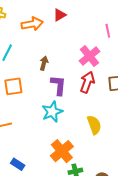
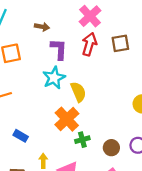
brown arrow: (44, 63) -> (42, 27), turned 88
yellow semicircle: (94, 125) -> (78, 92), moved

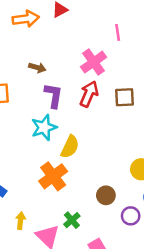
yellow semicircle: (78, 92) -> (70, 147), turned 42
green cross: (82, 140) -> (72, 220), moved, turned -32
brown circle: (111, 148) -> (106, 195), moved

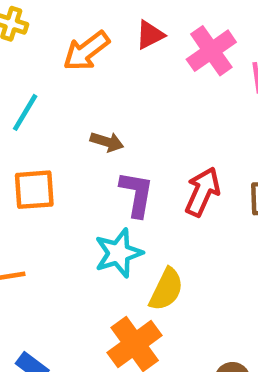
orange arrow: (26, 19) -> (86, 51), turned 150
pink cross: (94, 62) -> (211, 51), moved

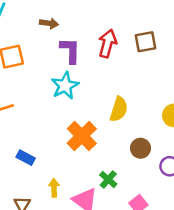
yellow semicircle: (166, 289) -> (119, 109), moved

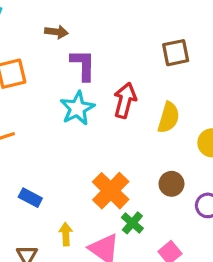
red arrow: (107, 44) -> (125, 100), moved
yellow semicircle: (119, 109) -> (169, 117), moved
orange cross: (82, 136) -> (111, 191), moved

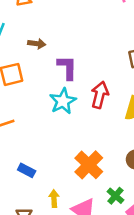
brown arrow: (56, 32) -> (37, 44), moved
green cross: (132, 223) -> (115, 196), moved

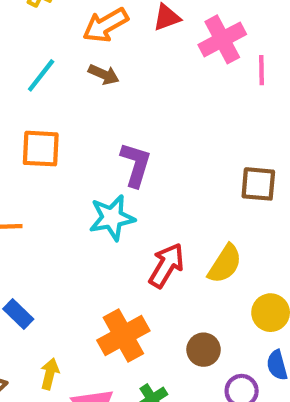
brown arrow: (37, 44) -> (104, 74), moved
red arrow: (100, 95) -> (166, 265), moved

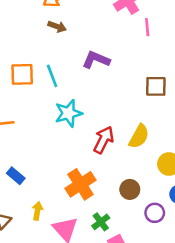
pink line: (262, 70) -> (147, 27), moved
cyan line: (41, 75) -> (52, 76), moved, turned -55
purple L-shape: (136, 165) -> (96, 60), moved, turned -80

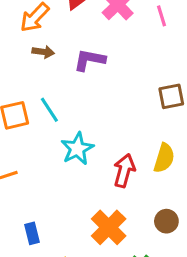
pink line: (147, 27) -> (161, 16), moved
purple L-shape: (96, 60) -> (89, 60), moved
blue rectangle: (16, 176) -> (32, 233), turned 48

